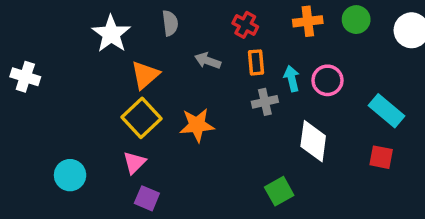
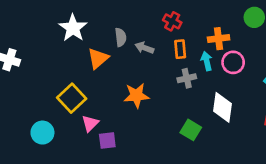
orange cross: (308, 21) -> (219, 39), moved
gray semicircle: (170, 23) -> (121, 37), moved
yellow square: (142, 118) -> (72, 98), moved
green square: (279, 191) -> (191, 130), moved, turned -30
purple square: (147, 198) -> (107, 140), moved, turned -30

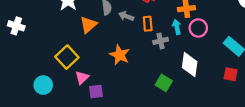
orange rectangle: (180, 49) -> (148, 24), moved
orange star: (136, 95) -> (120, 55), turned 30

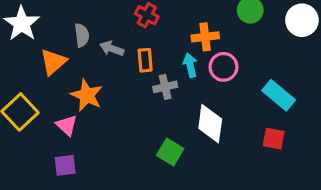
orange star: (120, 55) -> (87, 95), moved
pink triangle: (82, 78) -> (67, 125), moved, turned -32

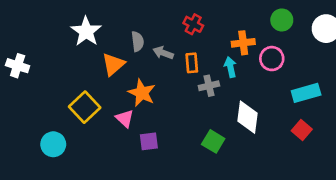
pink circle: (224, 67) -> (272, 59), moved
cyan rectangle: (279, 95) -> (306, 93), turned -56
red square: (274, 139) -> (302, 130), turned 30
purple square: (65, 165) -> (149, 141), moved

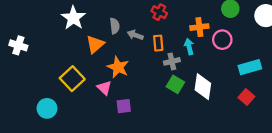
green square: (213, 141) -> (175, 84), moved

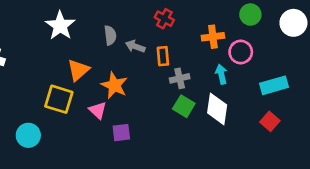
orange triangle: (95, 44) -> (78, 70), moved
cyan arrow: (189, 47) -> (221, 74), moved
yellow square: (72, 79) -> (59, 99), turned -30

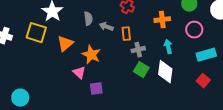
pink circle: (241, 52) -> (194, 30), moved
yellow square: (59, 99) -> (36, 33), moved
cyan circle: (28, 135) -> (20, 98), moved

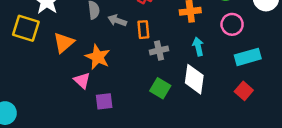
green square: (141, 70) -> (160, 88), moved

